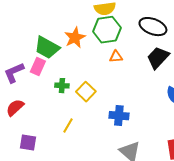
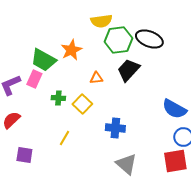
green hexagon: (107, 30) -> (118, 40), moved
orange triangle: (116, 57) -> (96, 78), moved
black trapezoid: (158, 58) -> (128, 70), moved

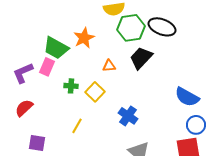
blue cross: (115, 128) -> (128, 116), turned 30

